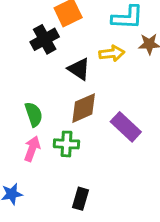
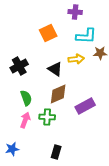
black cross: (45, 39) -> (19, 66), moved
purple rectangle: (126, 127) -> (85, 106), turned -72

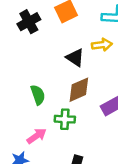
black cross: (19, 66) -> (29, 22), moved
pink arrow: (25, 120) -> (37, 136), moved, turned 35

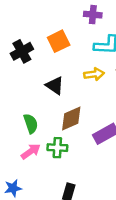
black triangle: (75, 58) -> (55, 86), moved
pink arrow: (37, 136) -> (31, 151), moved

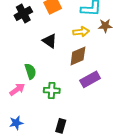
brown diamond: (71, 118) -> (78, 56), moved
pink arrow: (31, 151) -> (17, 89), moved

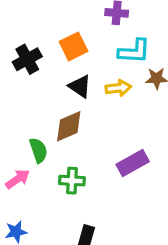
black triangle: (50, 41) -> (80, 86), moved
brown diamond: (78, 56) -> (69, 126), moved

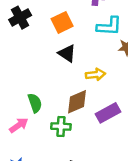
black cross: (27, 59) -> (20, 18), moved
yellow arrow: (118, 88) -> (96, 74), moved
brown diamond: (69, 126) -> (77, 102), moved

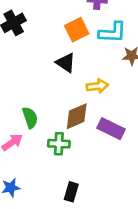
orange square: (62, 22) -> (77, 30), moved
purple rectangle: (108, 113) -> (111, 129), turned 55

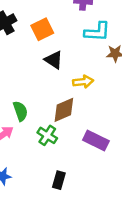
orange square: (77, 30) -> (42, 29), moved
purple rectangle: (111, 129) -> (96, 141), moved
green cross: (59, 144) -> (47, 135), turned 30

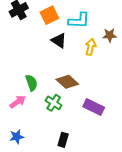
cyan L-shape: (97, 32) -> (79, 20), moved
yellow arrow: (83, 82) -> (91, 47), moved, turned -70
brown diamond: (64, 110) -> (67, 82), turned 65

